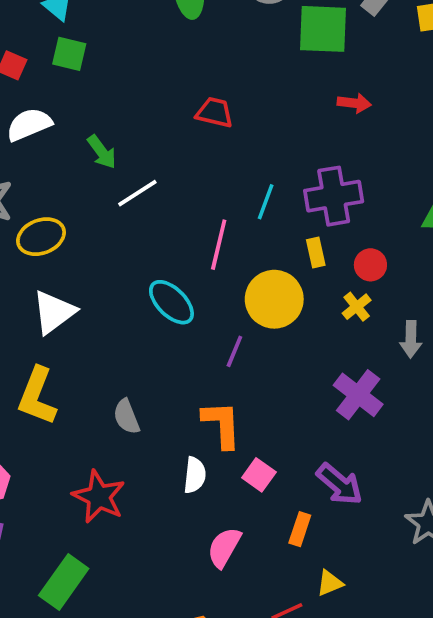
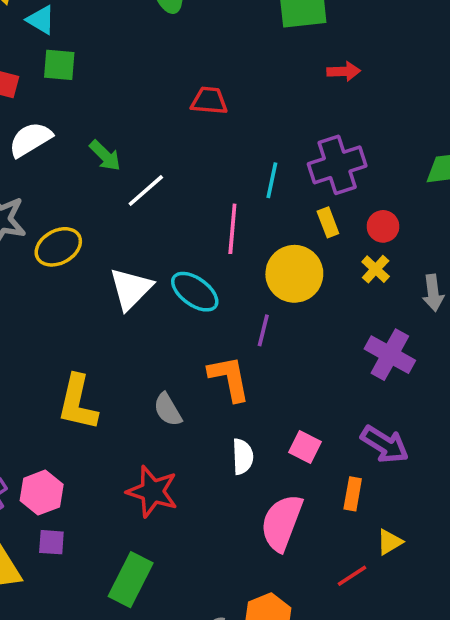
white triangle: (54, 312) -> (131, 289), moved
orange L-shape: (222, 424) -> (229, 378), moved
pink semicircle: (224, 547) -> (282, 523), size x1.4

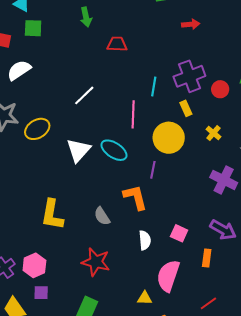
green arrow: (105, 156) -> (86, 17), moved, turned 36
red circle: (383, 226) -> (220, 89), moved
yellow triangle: (390, 542) -> (145, 298), moved, turned 35

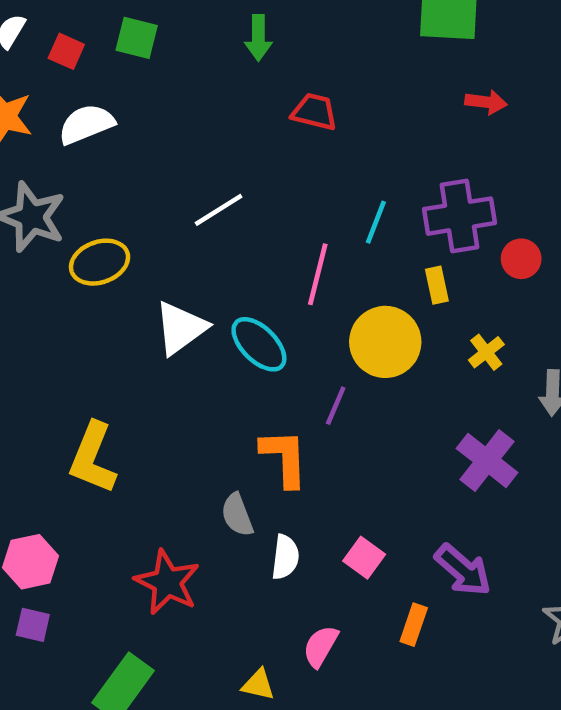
gray semicircle: (102, 216) -> (237, 515), moved
pink semicircle: (168, 276) -> (321, 646), size x0.6

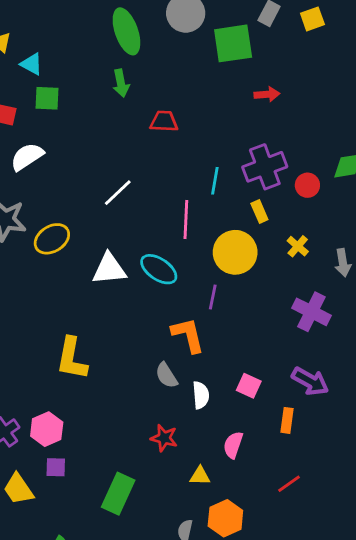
white triangle: (181, 328) -> (109, 269), turned 42
red star: (167, 582) -> (164, 438), moved, size x0.7

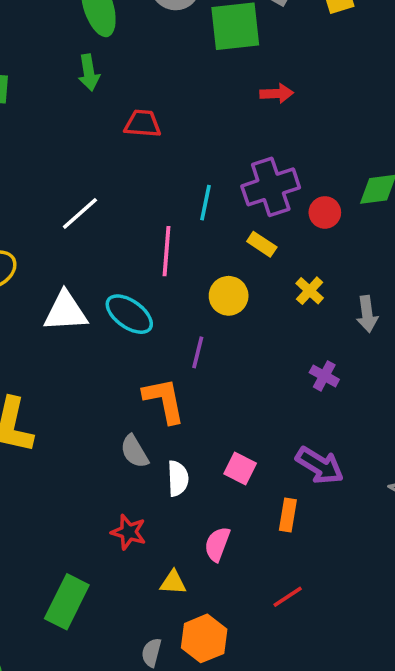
yellow rectangle: (259, 212) -> (262, 244), turned -35
yellow circle: (235, 252) -> (229, 296), size x0.7
purple cross: (311, 312) -> (324, 376), size x0.6

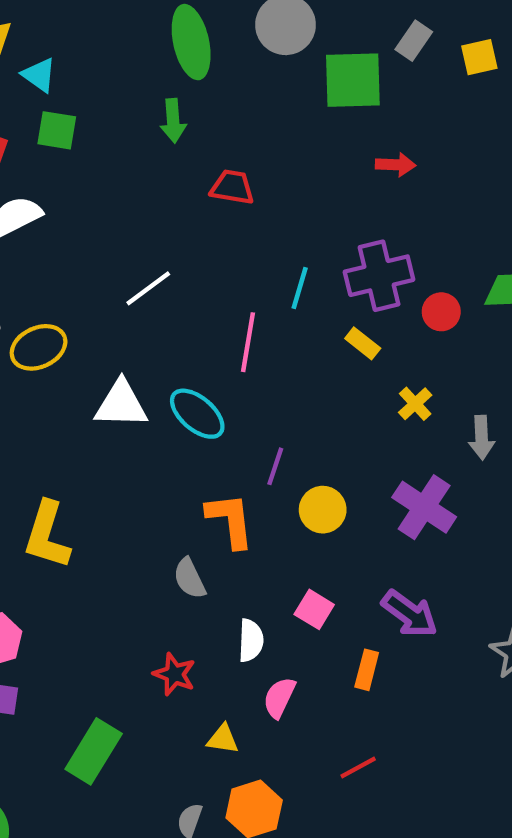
yellow circle: (229, 296) -> (323, 510), moved
purple cross: (324, 376) -> (424, 507), size x1.8
white semicircle: (178, 478) -> (251, 640), moved

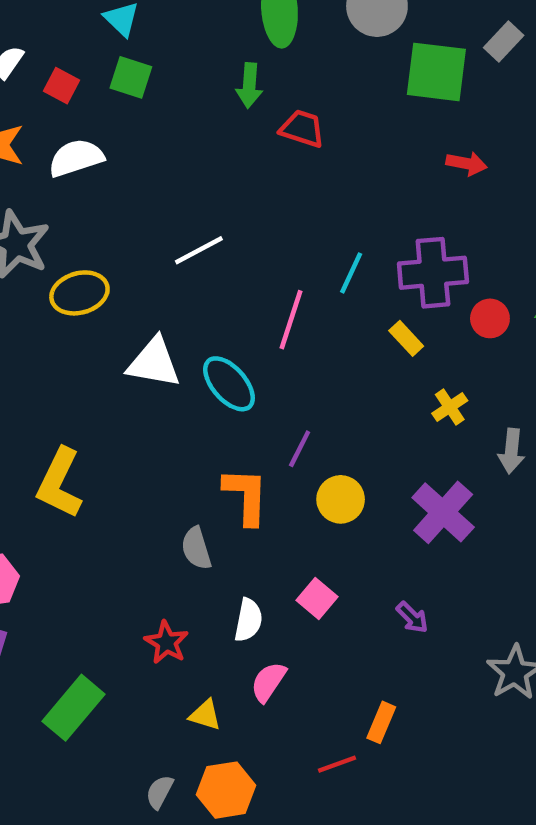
red trapezoid: (232, 187) -> (302, 129), moved
purple arrow: (410, 614) -> (412, 617), size x0.6
orange rectangle: (367, 670) -> (381, 722), moved

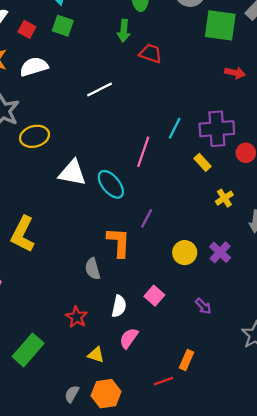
white line: (199, 250) -> (100, 89), moved
yellow circle: (341, 499) -> (185, 253), moved
purple cross: (443, 512) -> (220, 252), size x0.7

